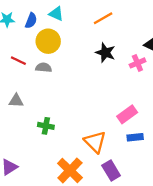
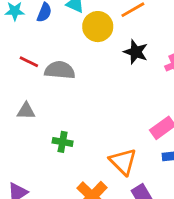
yellow circle: (48, 41) -> (98, 27), moved
gray semicircle: (44, 68) -> (60, 70), size x1.5

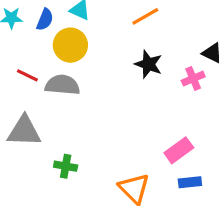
yellow circle: (98, 27) -> (70, 45), moved
gray triangle: (26, 111) -> (24, 131), size x1.6

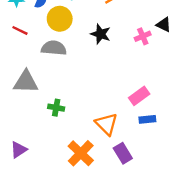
black star: (149, 64) -> (101, 34), moved
red line: (27, 75) -> (20, 30), moved
pink cross: (193, 79) -> (143, 36), moved

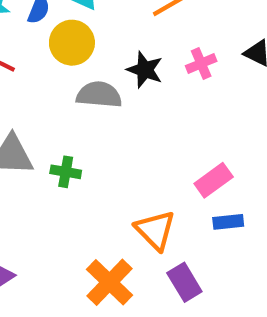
pink cross: (143, 36) -> (201, 63), moved
gray semicircle: (54, 48) -> (99, 95), moved
green cross: (56, 108) -> (66, 172), moved

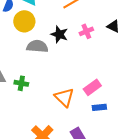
orange triangle: (155, 230) -> (64, 97), moved

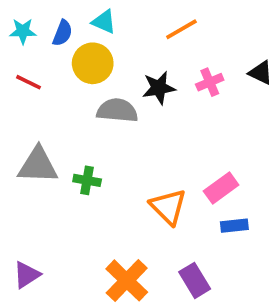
black star: (59, 34) -> (159, 88), turned -30

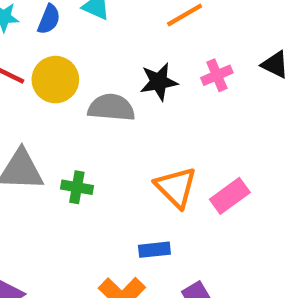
yellow circle: (93, 63) -> (55, 80), moved
orange triangle: (168, 207) -> (176, 187), moved
blue rectangle: (234, 226) -> (154, 250), moved

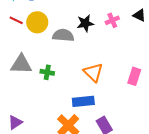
pink rectangle: (230, 196) -> (134, 76), moved, turned -36
blue rectangle: (154, 250) -> (83, 101), size x1.5

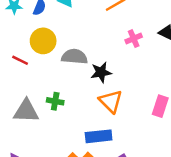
red line: (16, 20) -> (20, 60), moved
black star: (85, 23) -> (101, 72), moved
gray triangle: (21, 64) -> (26, 111), moved

